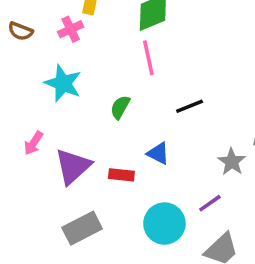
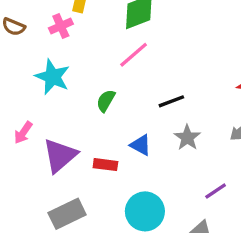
pink line: (148, 58) -> (134, 55), turned 60
gray star: (232, 162) -> (187, 138), moved
purple line: (210, 203) -> (216, 191), moved

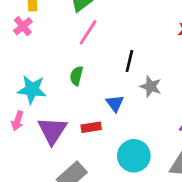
cyan star: (53, 77) -> (32, 90), moved
black line: (171, 101) -> (129, 61), turned -40
blue triangle: (141, 145) -> (115, 103), turned 42

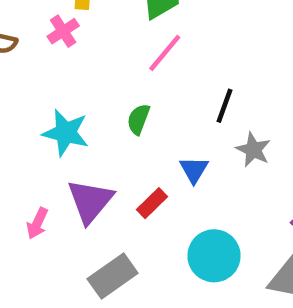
pink arrow: (17, 121) -> (37, 223), moved
red rectangle: (91, 127) -> (152, 203), turned -42

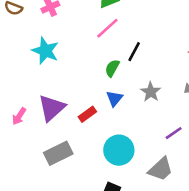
black line: (225, 106) -> (134, 52), moved
green semicircle: (138, 119) -> (112, 68), moved
cyan star: (66, 133) -> (45, 51), moved

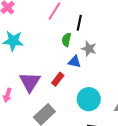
gray star: (151, 92) -> (89, 49), moved
blue triangle: (114, 98) -> (75, 62), turned -40

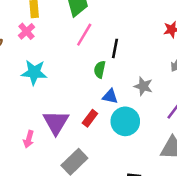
gray star: (89, 49) -> (143, 86), moved
cyan circle: (89, 99) -> (125, 121), moved

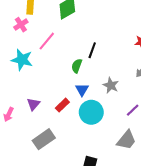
pink line: (84, 35) -> (47, 41), moved
blue triangle: (110, 96) -> (82, 90), turned 40
purple triangle: (56, 122) -> (33, 104), size x0.6

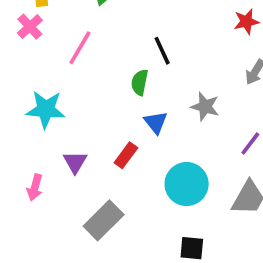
black line: (92, 50) -> (162, 51), turned -35
cyan star: (22, 60) -> (46, 109), moved
cyan circle: (91, 112) -> (187, 184), moved

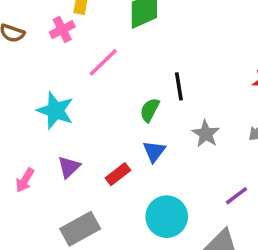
gray star: (205, 107) -> (206, 134), moved

